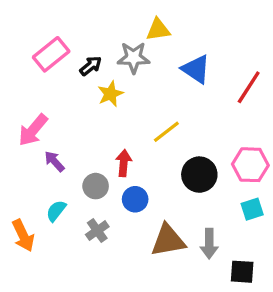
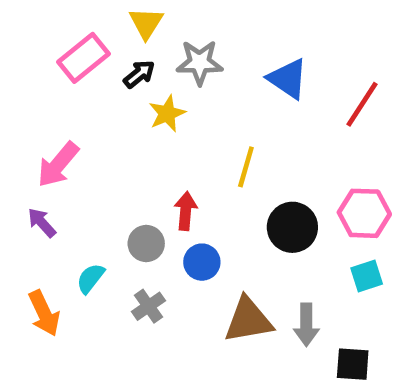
yellow triangle: (158, 30) -> (146, 23), moved, turned -50
yellow line: (166, 132) -> (246, 167), turned -36
purple arrow: (54, 161) -> (42, 223), moved

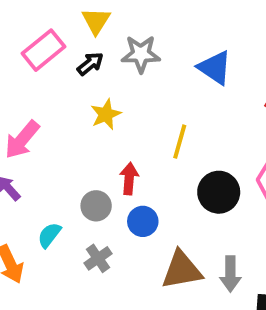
yellow star: (167, 114) -> (106, 114), moved

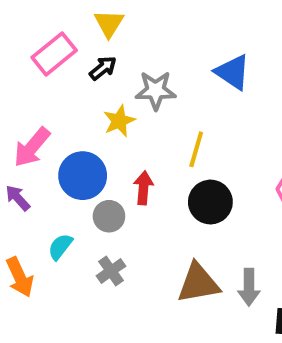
gray star: (141, 54) -> (156, 90), moved
black circle: (219, 192) -> (210, 202), moved
blue circle: (143, 221) -> (83, 176), moved, size x1.5

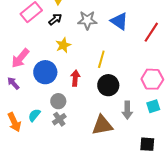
gray star: (156, 90) -> (87, 20), moved
gray circle: (109, 216) -> (58, 101), moved
cyan semicircle: (60, 247) -> (34, 115), moved
gray arrow: (249, 287) -> (127, 110), moved

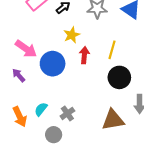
pink arrow: (20, 58) -> (26, 49), turned -95
red arrow: (75, 78) -> (84, 55), moved
gray circle: (58, 101) -> (54, 135), moved

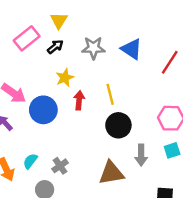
yellow line: (112, 50) -> (110, 94), turned -30

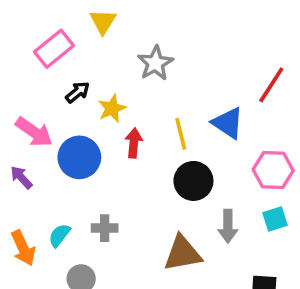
black arrow: (55, 47) -> (78, 92), moved
gray star: (93, 48) -> (155, 63), turned -30
blue triangle: (132, 49) -> (228, 123), moved
gray cross: (60, 166) -> (105, 228), moved, turned 35

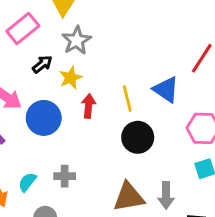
gray star: (155, 63) -> (77, 40), moved
gray arrow: (228, 226) -> (166, 195), moved

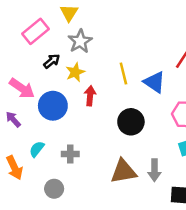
yellow line: (127, 99) -> (123, 73), moved
cyan semicircle: (27, 182) -> (37, 149), moved

